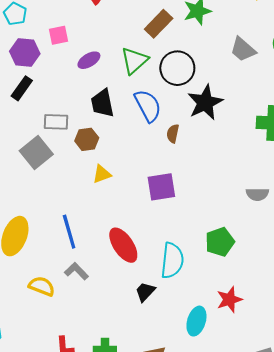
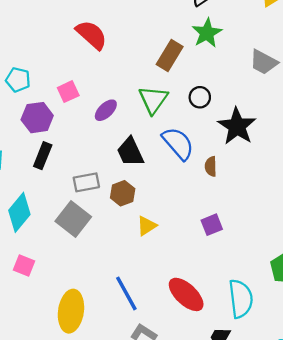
black circle: (177, 68) -> (200, 97), size x0.6
purple square: (161, 187) -> (212, 225), size x0.7

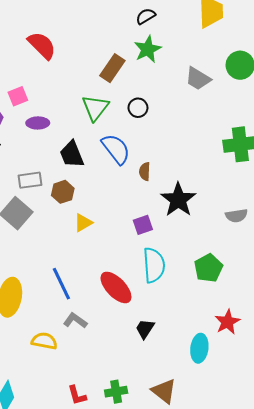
purple ellipse: (106, 110) -> (38, 123), moved, turned 40
black star: (237, 126) -> (178, 200), moved
cyan semicircle: (241, 299) -> (154, 265), moved

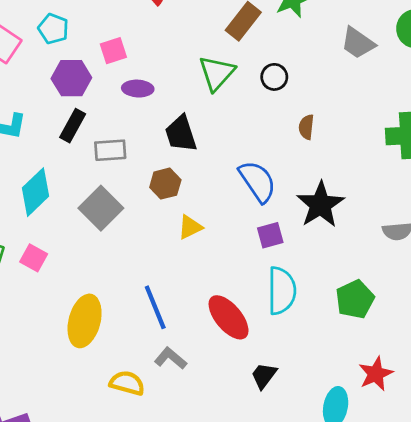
blue semicircle: (116, 149) -> (258, 181), moved
brown semicircle: (145, 172) -> (306, 127), moved
gray rectangle: (30, 180) -> (110, 150), moved

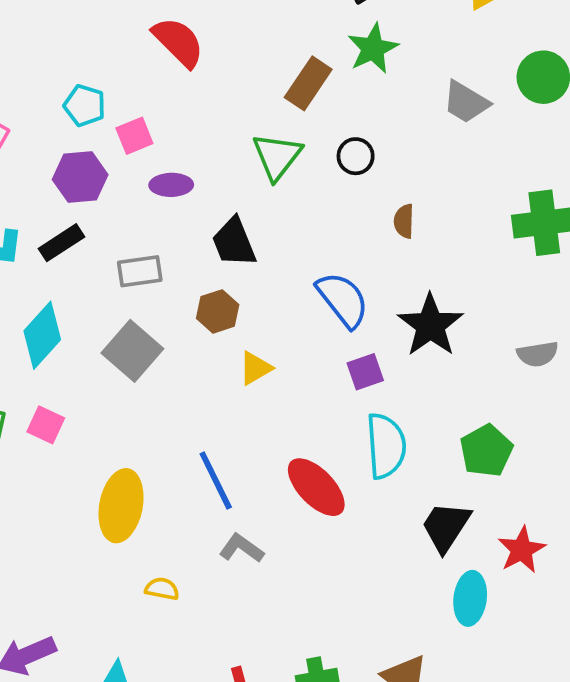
cyan pentagon: (53, 29) -> (85, 106), moved
black rectangle: (73, 126) -> (61, 243), moved, turned 32
black trapezoid: (264, 376) -> (446, 527), moved, size x1.4
yellow semicircle: (127, 383) -> (162, 589), moved, size x0.7

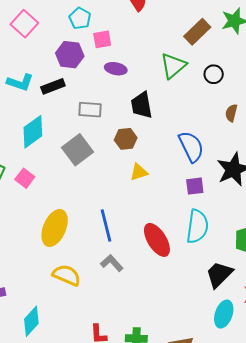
yellow semicircle: (162, 589) -> (67, 275), size x1.6

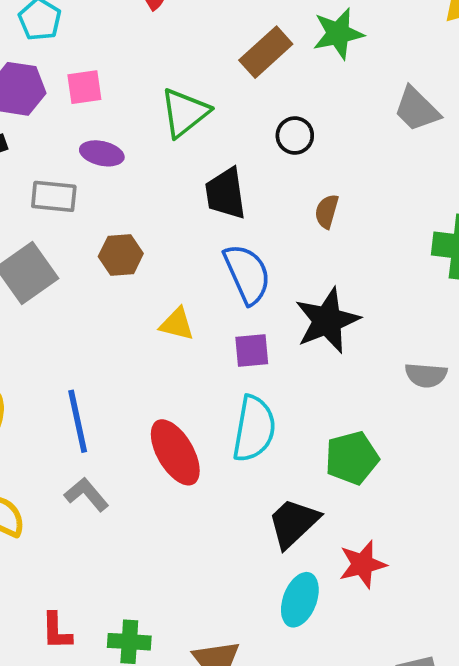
pink square: (102, 39) -> (84, 87), moved
green triangle: (173, 66) -> (185, 113), moved
purple ellipse: (116, 69) -> (102, 153), moved
black trapezoid: (142, 105) -> (226, 193), moved
yellow triangle: (139, 172) -> (177, 324), moved, turned 30

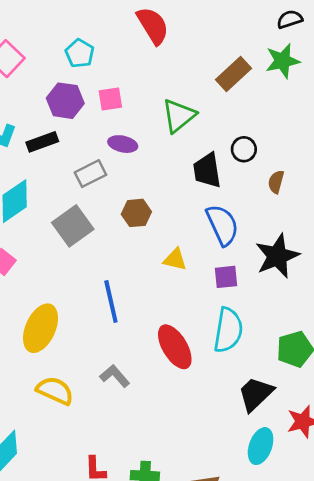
black circle: (295, 136) -> (244, 149), moved
gray rectangle: (54, 196) -> (90, 174), turned -32
blue line: (78, 421) -> (111, 301), moved

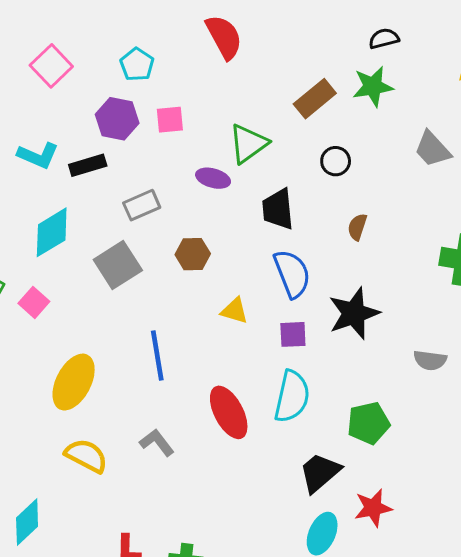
purple ellipse: (123, 144) -> (213, 178), moved
black circle: (244, 149) -> (336, 161), moved

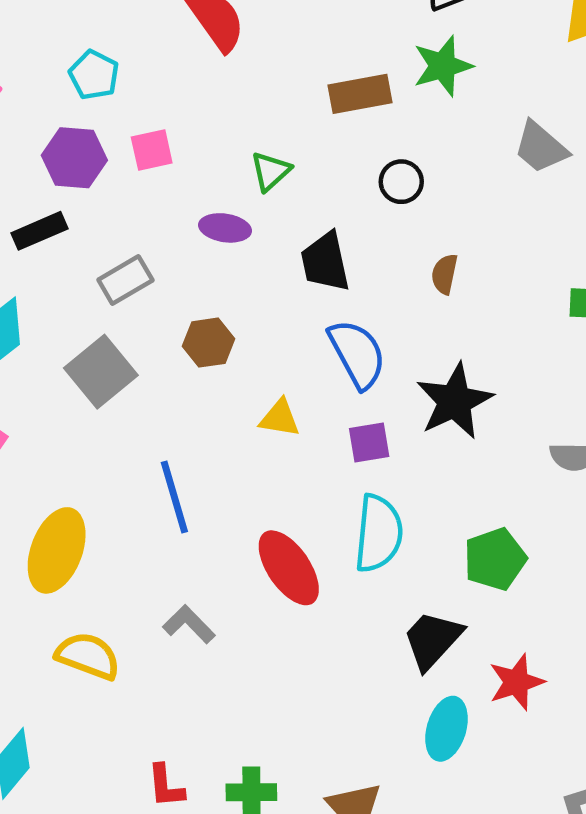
brown rectangle: (315, 99) -> (360, 94), turned 36
green triangle: (248, 144) -> (271, 171), size x0.7

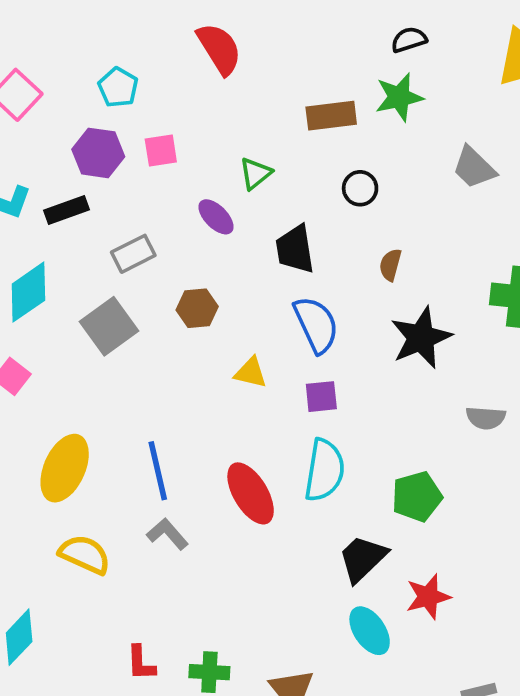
purple ellipse: (225, 228) -> (216, 217), turned 33
black star: (455, 401) -> (421, 338), moved
blue line: (174, 497) -> (158, 471), moved
cyan ellipse: (447, 729) -> (370, 631), turned -54

